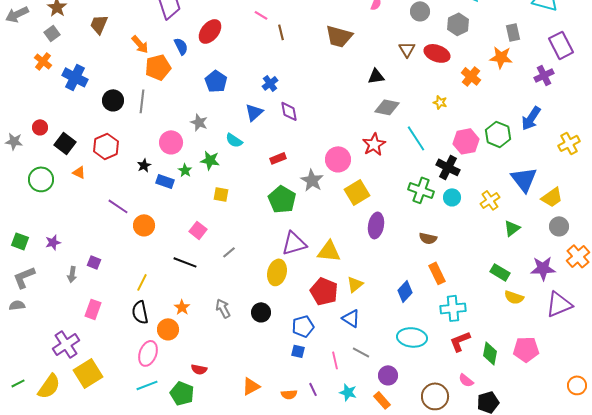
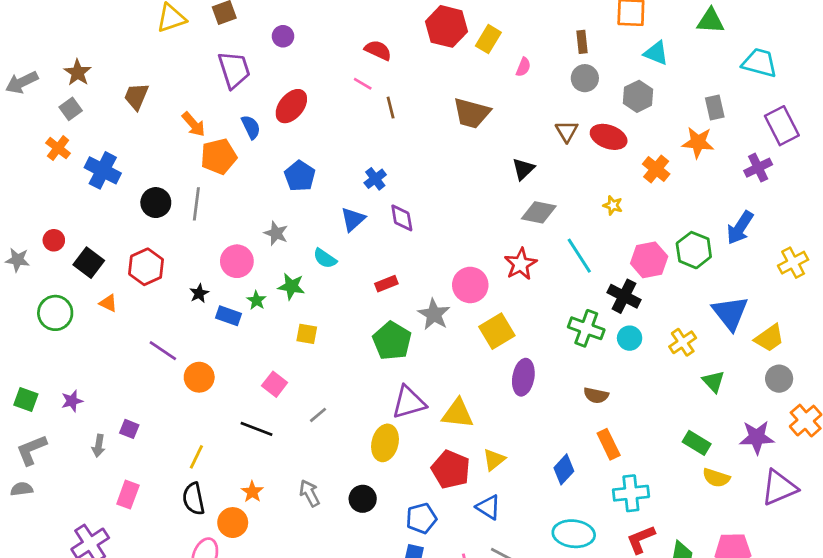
black triangle: (376, 76) -> (523, 169), turned -36
green triangle: (512, 228) -> (713, 381), turned -36

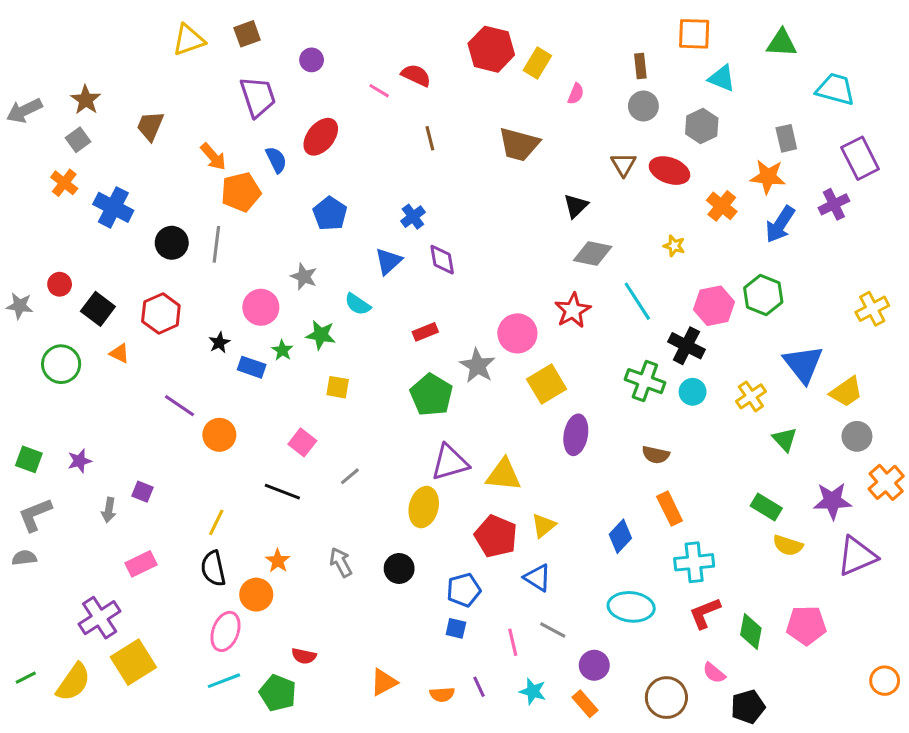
pink line: (363, 84) -> (379, 91), moved
blue arrow: (740, 228) -> (780, 224), moved
pink rectangle: (128, 495) -> (141, 564), turned 44

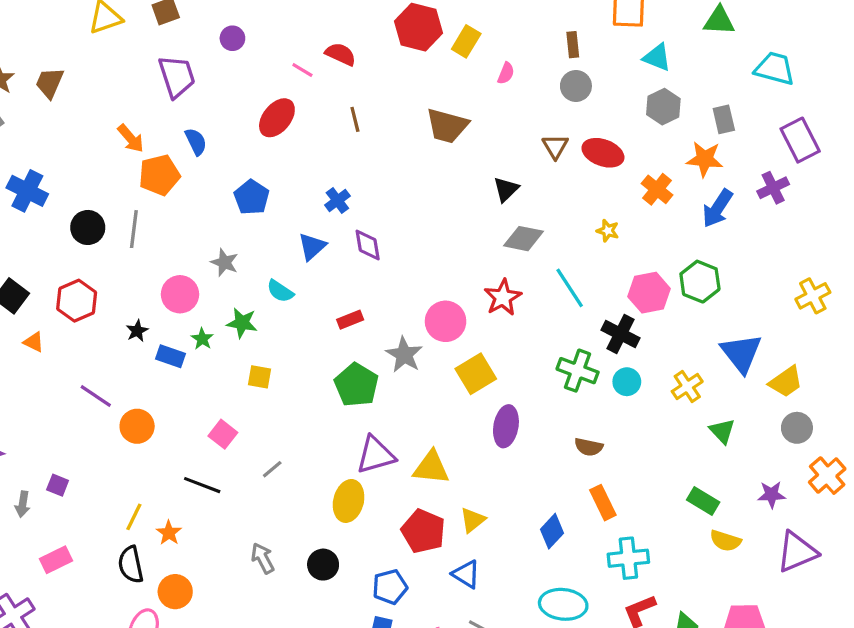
brown trapezoid: (150, 126) -> (50, 83), moved
gray hexagon: (702, 126) -> (663, 107), moved
red ellipse: (321, 137) -> (277, 118), moved
purple star: (832, 501) -> (771, 495), size x0.7
orange star: (278, 561) -> (169, 533), moved

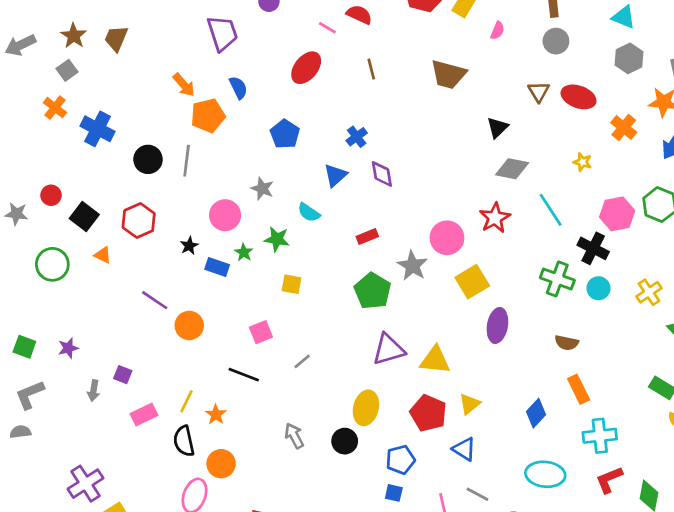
pink square: (223, 434) -> (261, 332), turned 30
yellow ellipse: (349, 501) -> (366, 408), moved
pink rectangle: (56, 560) -> (144, 414), moved

